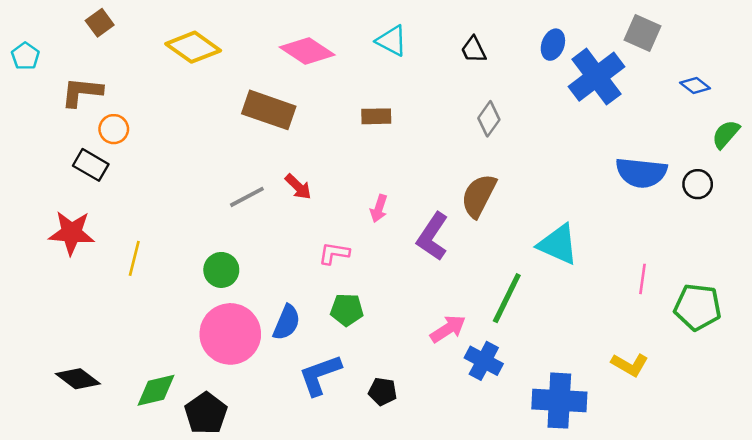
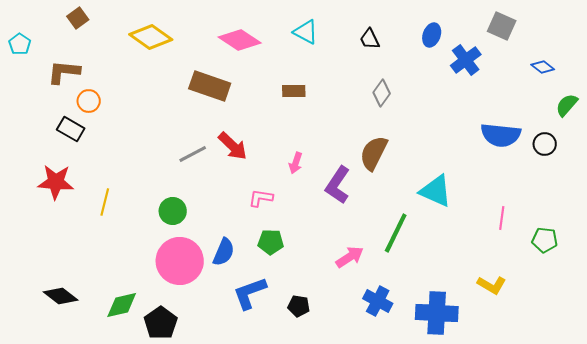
blue cross: (596, 77) -> (466, 60), size x0.7
red arrow: (298, 187) -> (233, 146), size x1.4
green pentagon: (698, 307) -> (545, 240), size x0.7
blue cross: (484, 361) -> (378, 301), moved

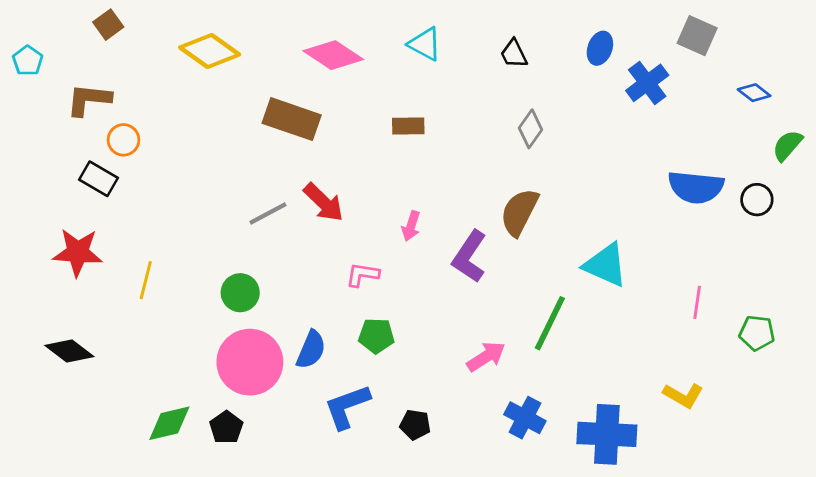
black diamond: (61, 296) -> (69, 351), moved
black pentagon: (161, 323) -> (226, 427), moved, size x0.7

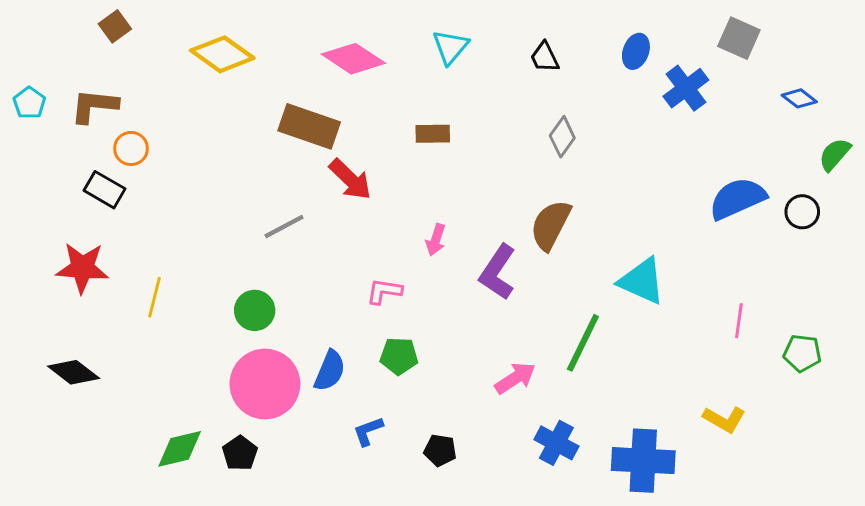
cyan triangle: (425, 44) -> (450, 47), turned 42
cyan pentagon: (28, 61) -> (29, 103), moved
blue semicircle: (696, 187) -> (737, 199), turned 150
red arrow: (324, 202) -> (350, 179), moved
blue L-shape: (347, 407) -> (368, 431), size x0.6

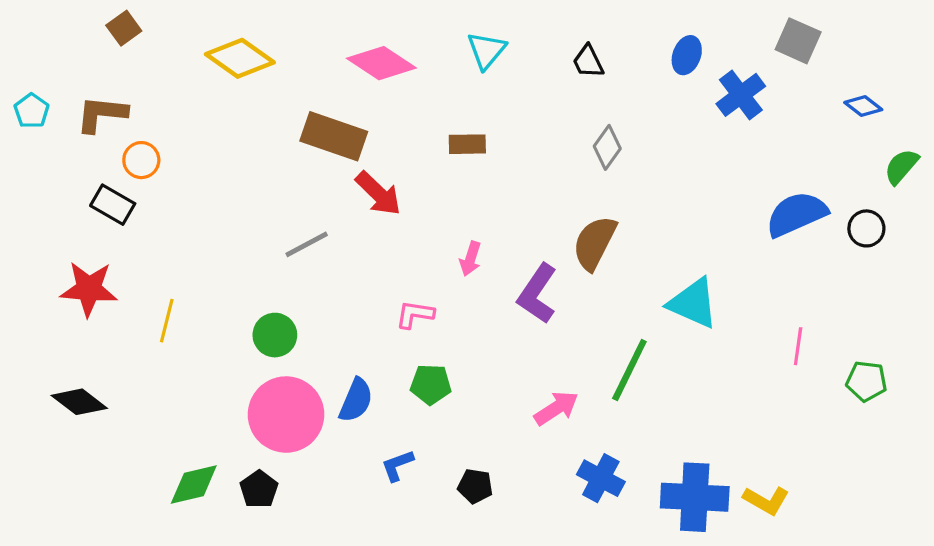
yellow L-shape: (724, 419) -> (766, 500), moved

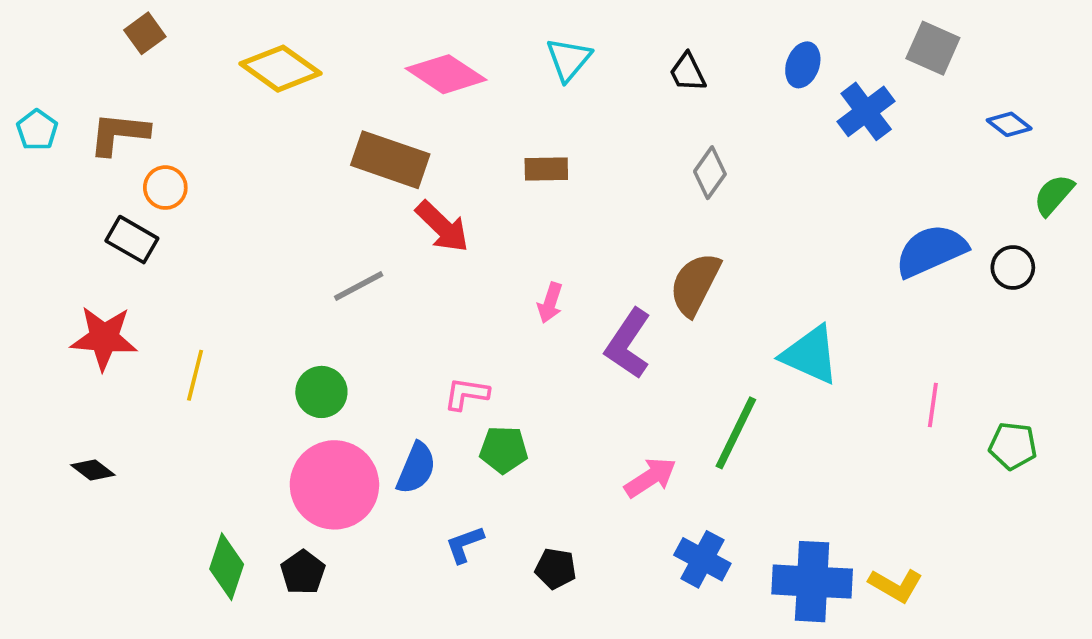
pink L-shape: (415, 314) -> (466, 394), moved
black diamond: (79, 402) -> (93, 470), size x0.7
green diamond: (194, 484) -> (227, 567), turned -58

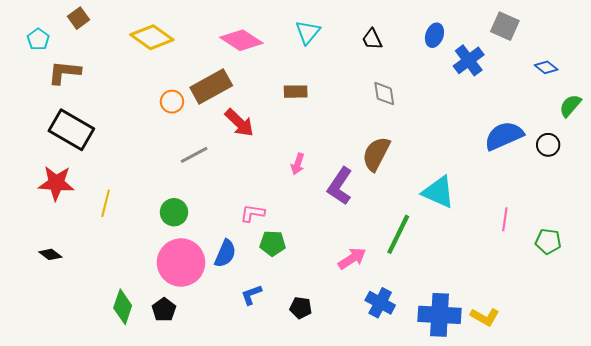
cyan pentagon: (37, 130) -> (38, 39), moved
brown rectangle: (390, 160) -> (211, 87), turned -48
gray diamond: (710, 173) -> (384, 94), turned -44
orange circle: (165, 188) -> (172, 102), moved
black rectangle: (132, 240) -> (71, 130), size x1.6

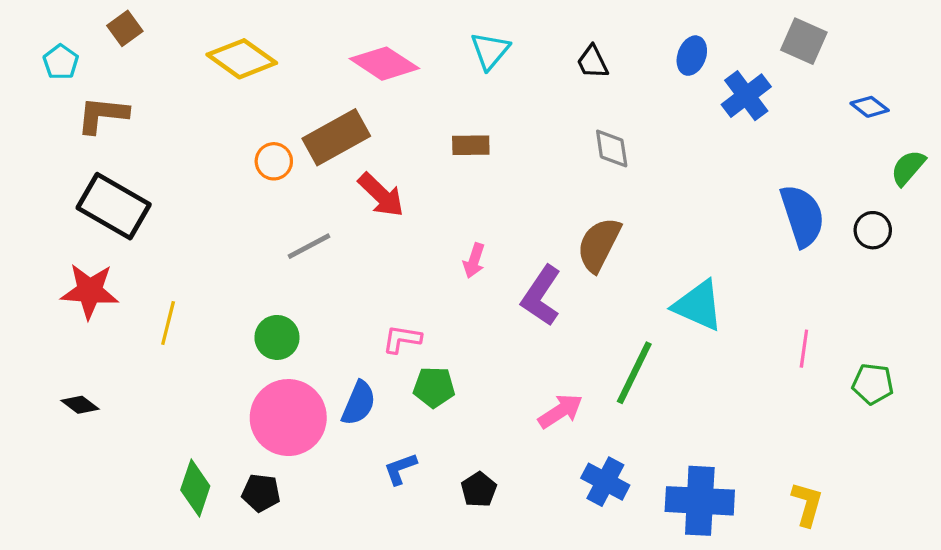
blue semicircle: (504, 136) -> (802, 216), turned 96
black pentagon: (301, 308) -> (479, 490), turned 30
black pentagon: (164, 310) -> (261, 493), turned -30
yellow L-shape: (485, 317) -> (807, 504), moved, turned -104

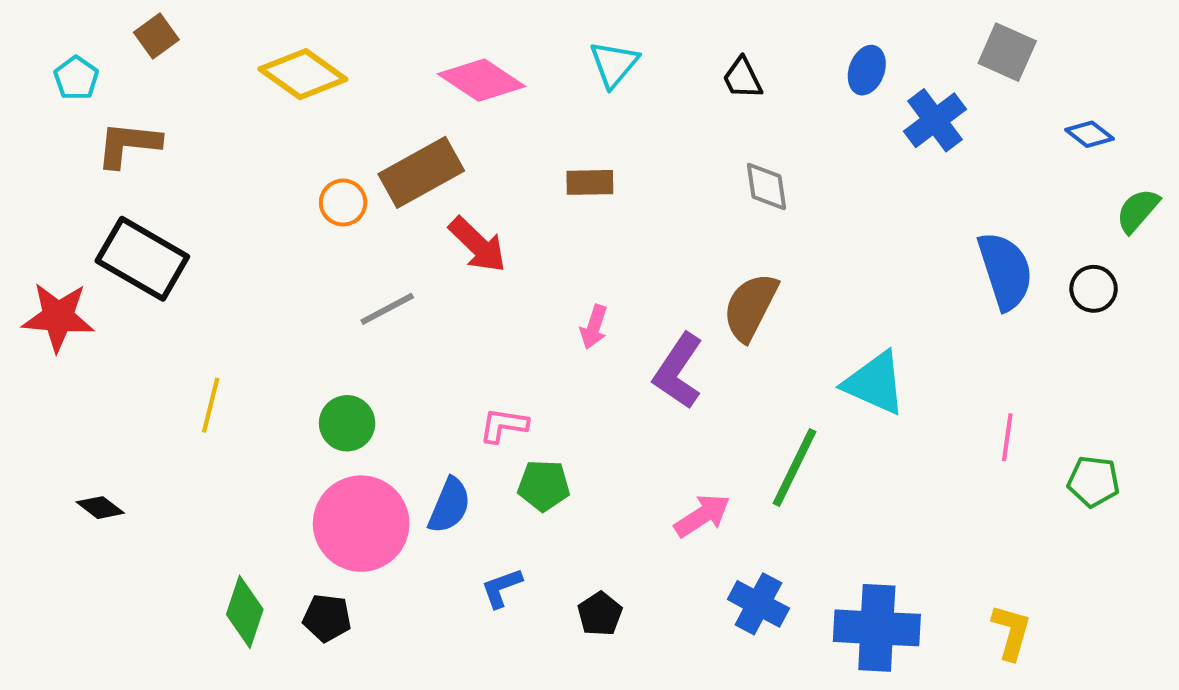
red star: (90, 291) -> (58, 317), moved

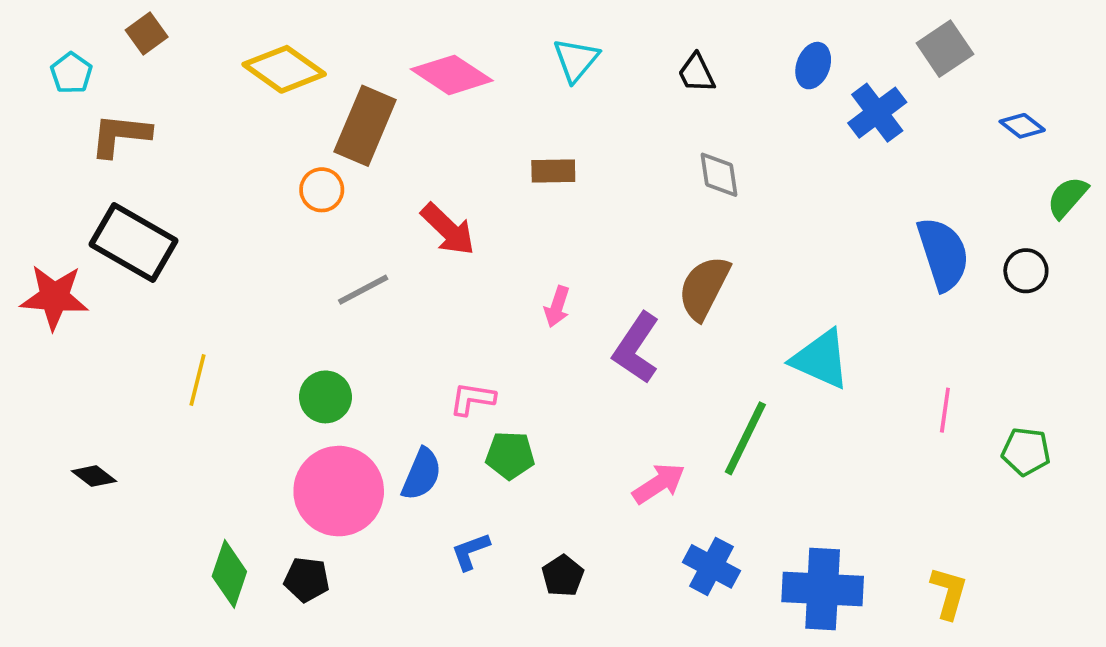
gray square: (1007, 52) -> (945, 49), turned 32
brown rectangle: (421, 172) -> (365, 126), moved, turned -38

